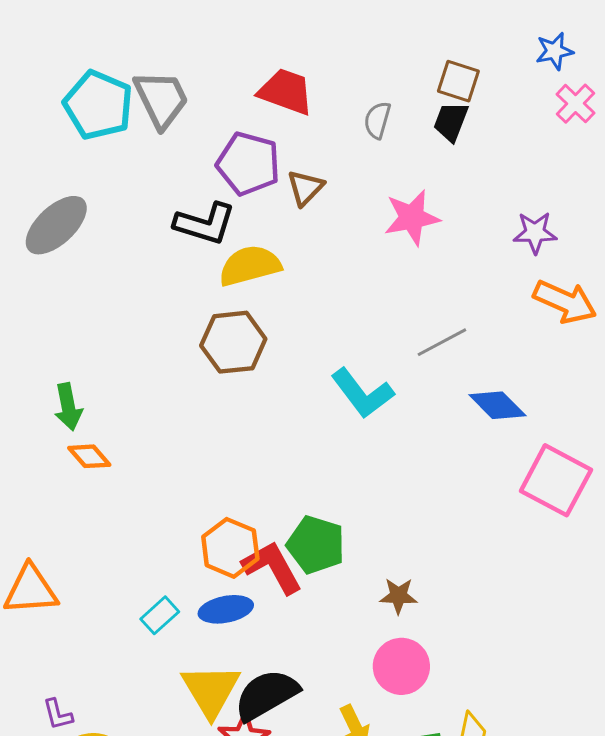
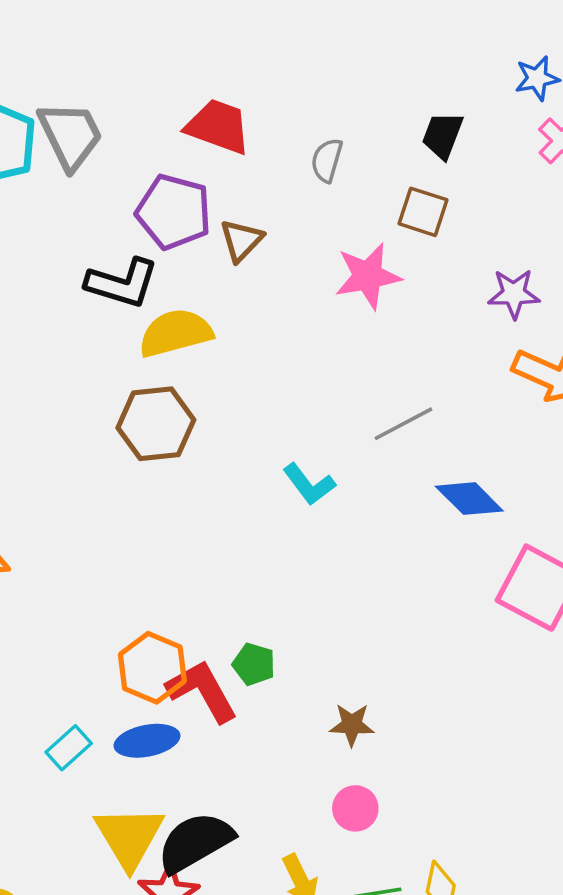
brown square: (458, 81) -> (423, 212), moved
black trapezoid: (451, 122) -> (443, 135), moved
cyan L-shape: (362, 393) -> (309, 484), size x0.7
green pentagon: (316, 545) -> (254, 664), size x0.6
pink circle: (401, 666) -> (355, 808), size x0.7

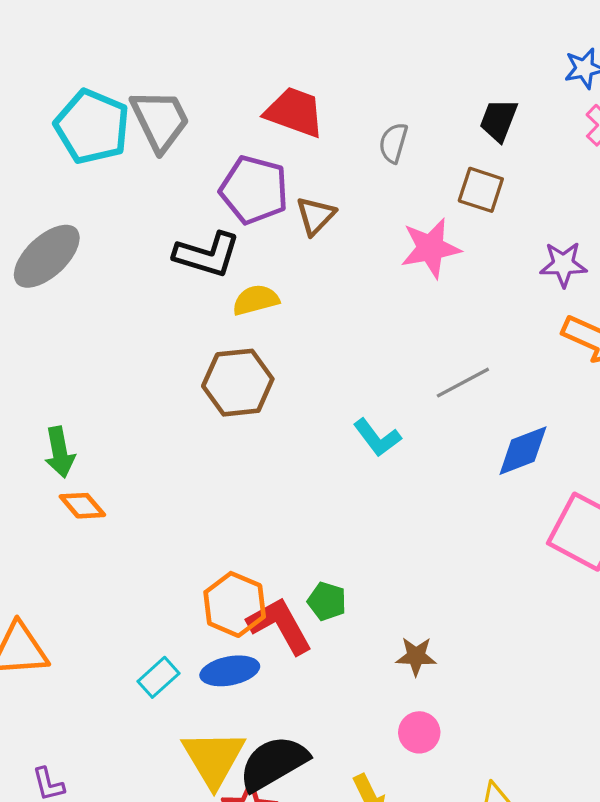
yellow semicircle: (175, 333) -> (256, 300), size x0.7
blue diamond: (469, 499) -> (523, 451), turned -66

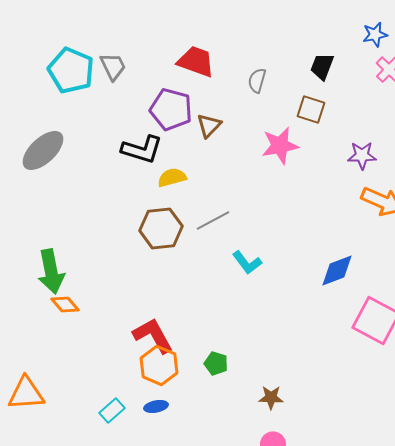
gray trapezoid: (160, 120) -> (113, 66), size x0.7
gray line: (463, 383) -> (213, 220), moved
green arrow: (60, 452) -> (51, 271), size x1.4
red L-shape: (280, 626) -> (153, 335), moved
blue ellipse: (230, 671) -> (156, 406), size x0.7

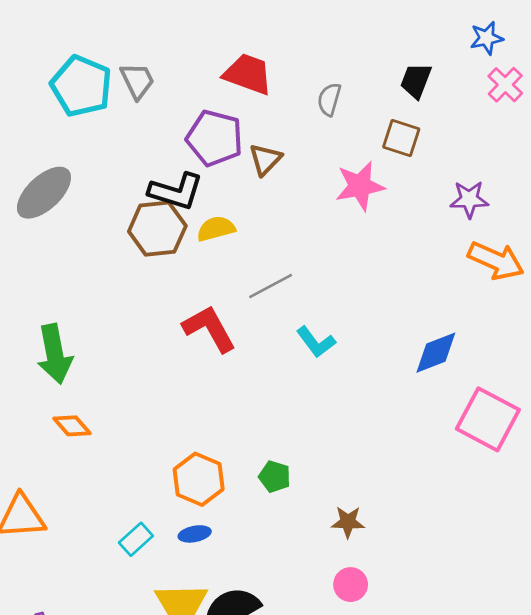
brown hexagon: (161, 228) -> (157, 229), moved
orange diamond: (65, 304) -> (72, 426), moved
red L-shape: (153, 335) -> (209, 329), moved

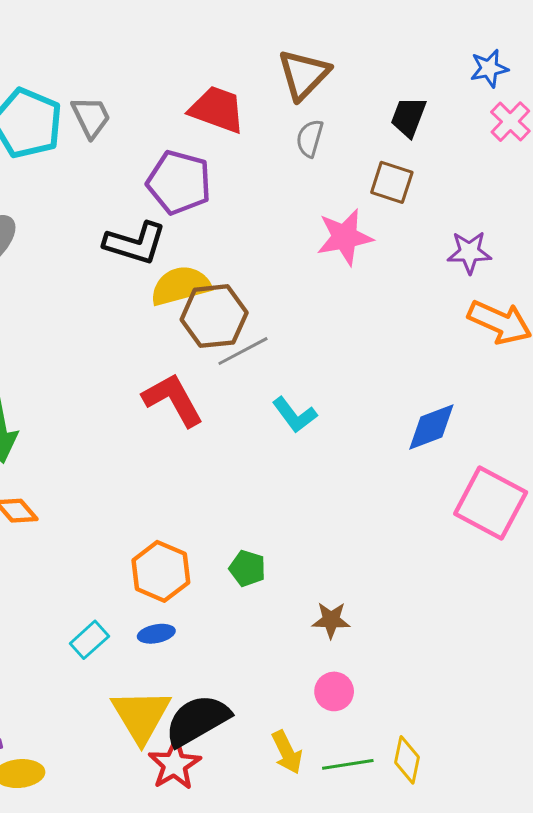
brown triangle: (265, 159) -> (304, 74), moved, size x1.4
brown hexagon: (157, 229) -> (214, 316), moved
yellow semicircle: (216, 229) -> (181, 286), size x1.4

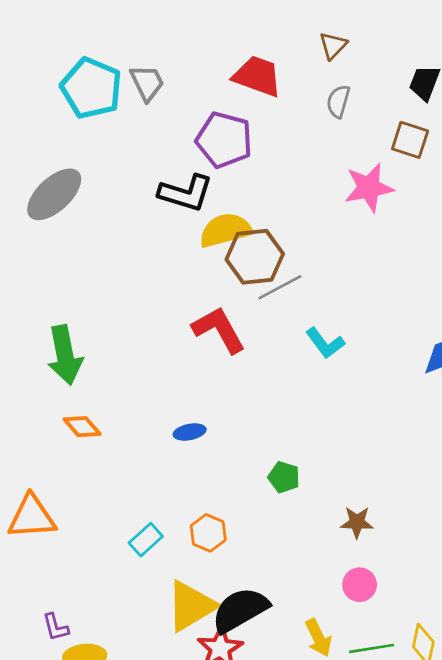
brown triangle: (304, 74) -> (333, 46), size x0.6
orange hexagon: (161, 571) -> (208, 533), moved, size x0.7
blue ellipse: (156, 634) -> (190, 432), moved
yellow triangle: (141, 716) -> (191, 606), turned 30

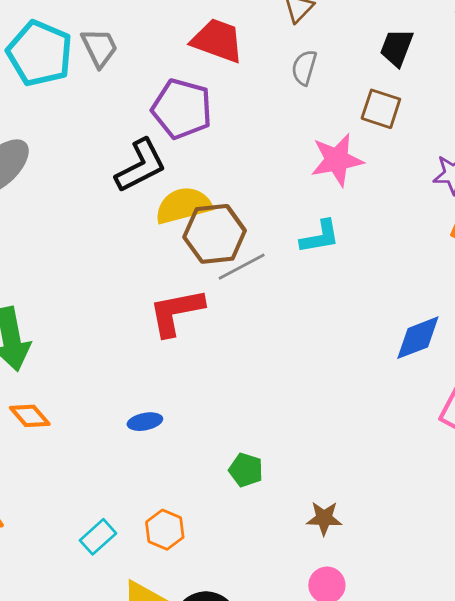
black L-shape: (186, 193) -> (141, 166), turned -44
red L-shape: (219, 330) -> (176, 312), turned -72
cyan L-shape: (325, 343) -> (320, 237), moved, turned -63

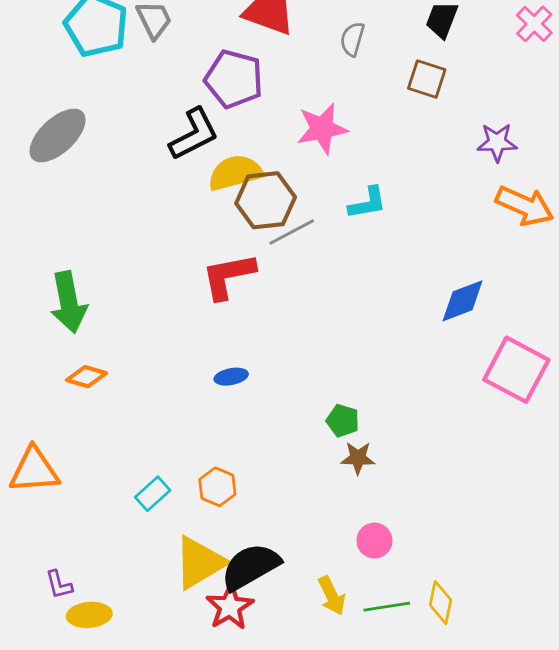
pink star: (337, 160) -> (322, 129), moved
orange diamond: (30, 416) -> (86, 377), turned -33
blue ellipse: (145, 422) -> (231, 377), moved
green pentagon: (246, 470) -> (343, 421), moved
brown star: (324, 518) -> (358, 458), moved

